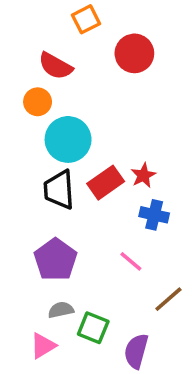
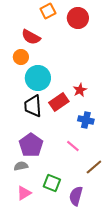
red circle: (134, 53) -> (78, 18), moved
red star: (143, 175) -> (80, 90), moved
gray semicircle: (61, 310) -> (21, 166), moved

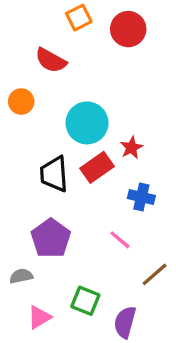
orange circle: (21, 57) -> (21, 102), moved
cyan circle: (38, 78) -> (87, 123), moved
gray semicircle: (21, 166) -> (21, 276), moved

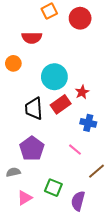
red semicircle: (51, 60) -> (32, 38), turned -30

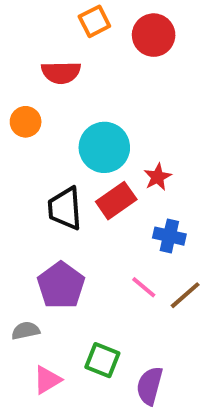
brown line: (96, 171) -> (185, 295), moved

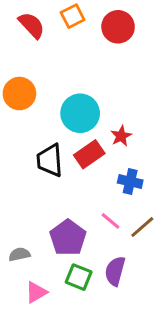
red semicircle: (61, 73) -> (32, 25), moved, turned -132
orange circle: (26, 122) -> (19, 94), size x1.4
purple pentagon: (61, 285) -> (68, 238), moved
purple semicircle: (150, 386) -> (115, 271), moved

